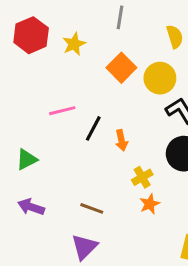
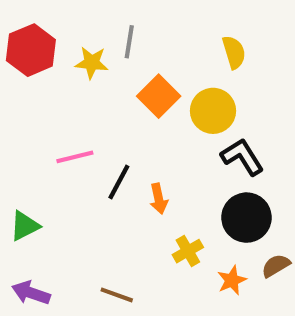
gray line: (120, 17) -> (129, 42), moved
yellow star: (74, 44) -> (92, 63), turned 30
orange star: (150, 204) -> (232, 280), moved

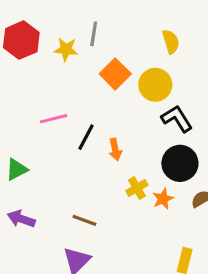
orange star: (232, 280) -> (163, 199), moved

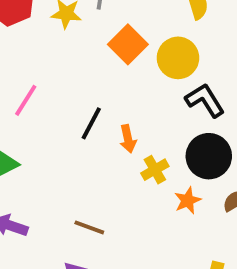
pink line: (54, 119) -> (26, 100), moved, turned -44
yellow cross: (137, 188) -> (155, 170), moved

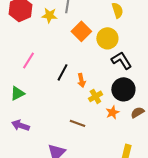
brown line: (89, 227) -> (77, 123), moved

